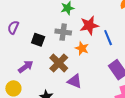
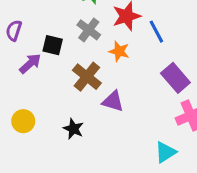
gray cross: (63, 32) -> (89, 30), turned 35
purple arrow: (26, 67) -> (30, 64), moved

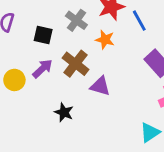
purple arrow: (30, 64) -> (43, 69), moved
yellow circle: (23, 121) -> (14, 80), moved

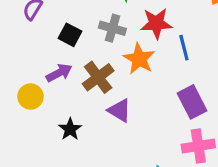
gray cross: (76, 20) -> (112, 28), turned -35
orange star: (105, 40) -> (139, 59), size x1.4
yellow circle: (14, 80) -> (31, 97), moved

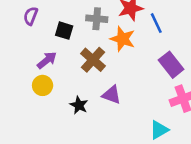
purple arrow: (59, 73) -> (47, 60), moved
purple triangle: (119, 110) -> (112, 95), moved

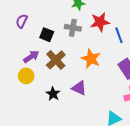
orange star: (123, 39) -> (91, 59), moved
brown cross: (93, 60) -> (56, 60), moved

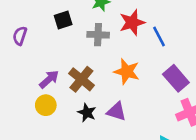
purple semicircle: (22, 21) -> (20, 36), moved
black square: (47, 35) -> (63, 20), moved, turned -32
black star: (53, 94) -> (87, 113), moved

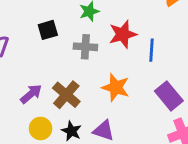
blue line: (159, 36) -> (151, 50), turned 30
yellow circle: (46, 105) -> (40, 128), moved

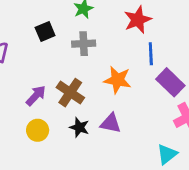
red star: (123, 34) -> (138, 20), moved
blue line: (151, 50) -> (151, 54), moved
yellow circle: (40, 128) -> (38, 130), moved

